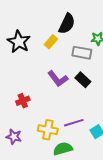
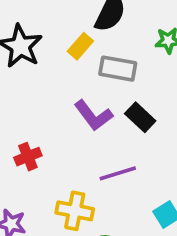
gray rectangle: (82, 53) -> (118, 69), moved
purple line: (74, 123) -> (118, 173), moved

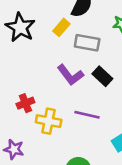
purple line: (118, 173) -> (87, 115), turned 30
yellow cross: (75, 211) -> (49, 121), moved

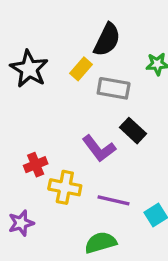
purple L-shape: (70, 75) -> (99, 148), moved
purple line: (87, 115) -> (114, 200), moved
purple star: (14, 149) -> (21, 223), turned -30

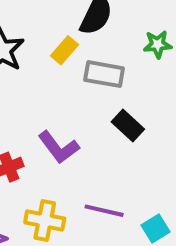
purple L-shape: (99, 148) -> (59, 147), moved
yellow cross: (65, 187) -> (45, 221), moved

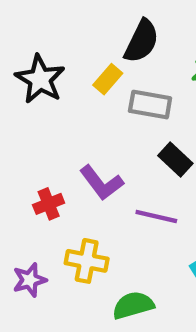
purple line: (104, 211) -> (156, 217), moved

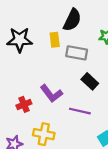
black star: (40, 79) -> (20, 40), turned -30
yellow rectangle: (108, 79) -> (55, 40), turned -48

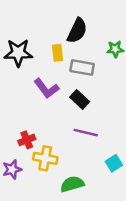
black rectangle: (90, 81) -> (80, 99), moved
purple L-shape: (51, 93) -> (46, 88), moved
red cross: (24, 104) -> (27, 140), moved

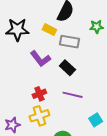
yellow rectangle: (57, 53) -> (49, 30), turned -56
red cross: (27, 140) -> (39, 94), moved
yellow cross: (45, 158) -> (39, 116), turned -30

